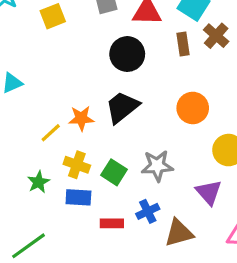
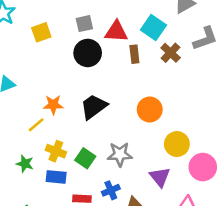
brown rectangle: (183, 44) -> (134, 54), moved
black circle: (127, 54) -> (88, 53), moved
orange star: (81, 118) -> (53, 105), moved
green star: (39, 182) -> (25, 164), turned -30

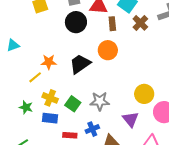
orange circle: (150, 110) -> (108, 50), moved

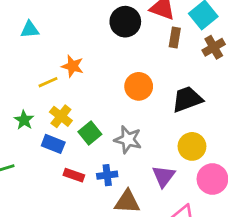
orange circle: (108, 50) -> (139, 86), moved
black trapezoid: (80, 64) -> (187, 99), moved

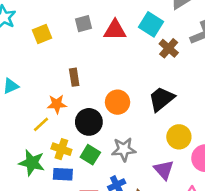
black circle: (125, 22) -> (89, 122), moved
brown rectangle: (175, 38) -> (74, 77), moved
green star: (24, 120) -> (32, 163), size x1.5

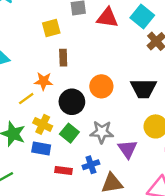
yellow square: (42, 34) -> (51, 28), moved
black trapezoid: (161, 99) -> (143, 88), turned -148
purple triangle: (164, 170) -> (128, 149), moved

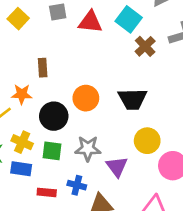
yellow square: (51, 28) -> (18, 19), moved, turned -30
green square: (69, 133) -> (52, 151), turned -30
blue cross: (91, 165) -> (77, 185), turned 35

